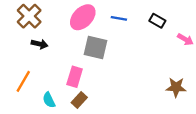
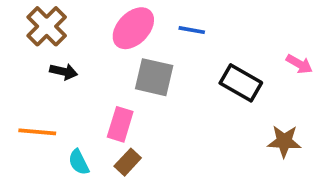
black rectangle: (157, 21) -> (241, 83), moved, size x1.5
orange line: (23, 81) -> (37, 132), turned 65

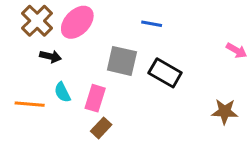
pink ellipse: (133, 28) -> (77, 22), moved
black rectangle: (241, 83) -> (165, 73), moved
cyan semicircle: (79, 162) -> (62, 92), moved

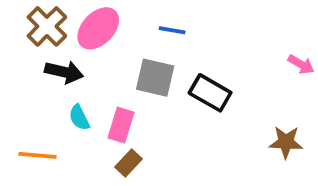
blue line: (152, 24) -> (172, 30), moved
black arrow: (50, 56) -> (64, 72), size x1.4
orange line: (30, 104) -> (37, 155), moved

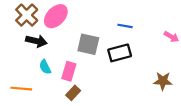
blue line: (172, 30) -> (125, 26), moved
black rectangle: (210, 93) -> (120, 53), turned -45

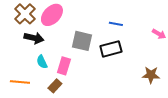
brown rectangle: (73, 93) -> (55, 86), moved

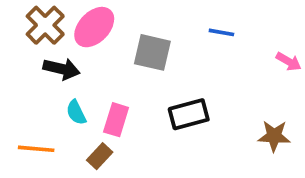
blue line: (116, 24) -> (221, 32), moved
gray square: (82, 41) -> (152, 52), moved
black rectangle: (111, 49) -> (189, 114), moved

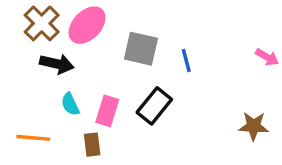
blue line: (221, 32) -> (186, 60), moved, turned 65
black rectangle: (189, 114) -> (154, 106), moved, turned -36
brown rectangle: (100, 156) -> (92, 145), turned -50

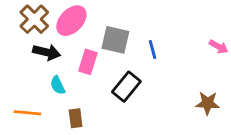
pink rectangle: (107, 111) -> (88, 62), moved

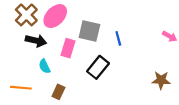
brown rectangle: (76, 118) -> (58, 92), turned 32

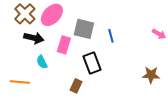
black rectangle: (98, 67) -> (92, 63), turned -60
brown rectangle: (58, 92) -> (76, 86), moved

